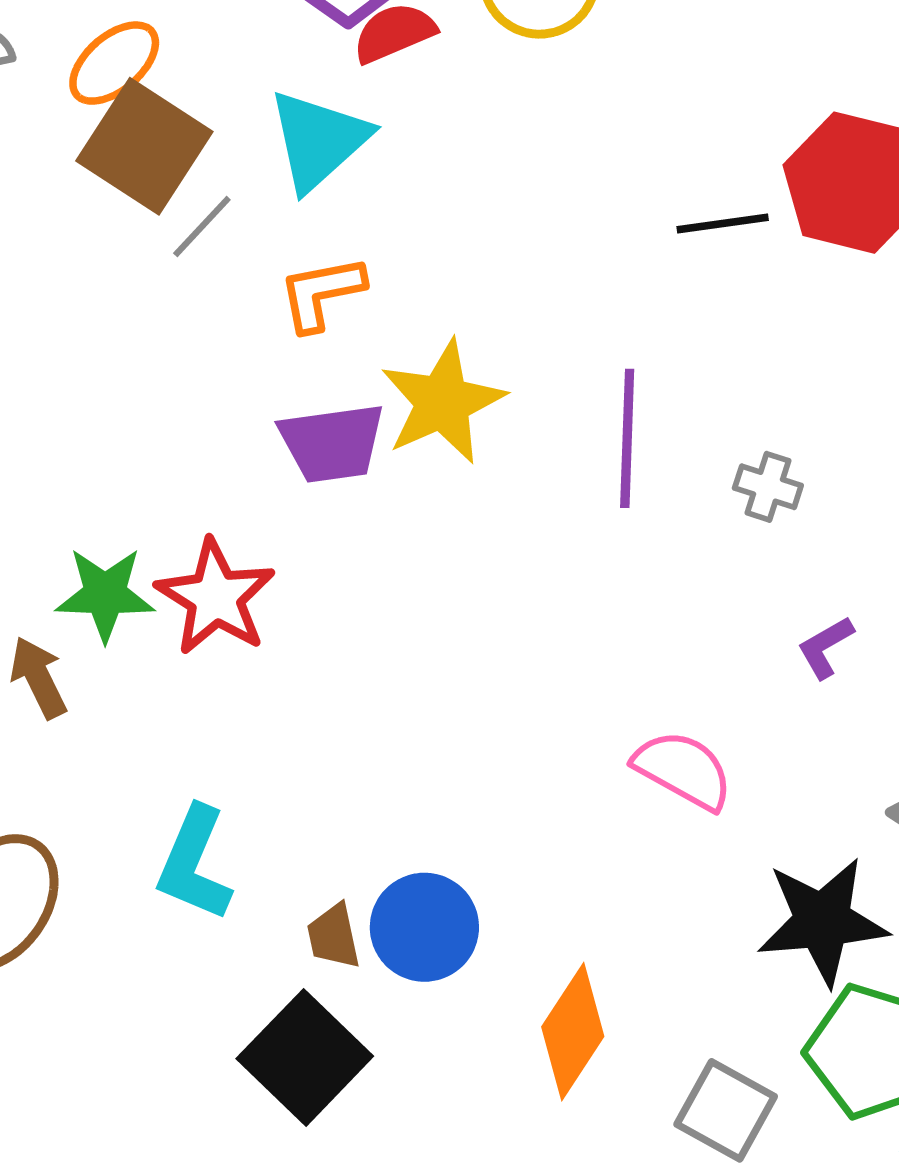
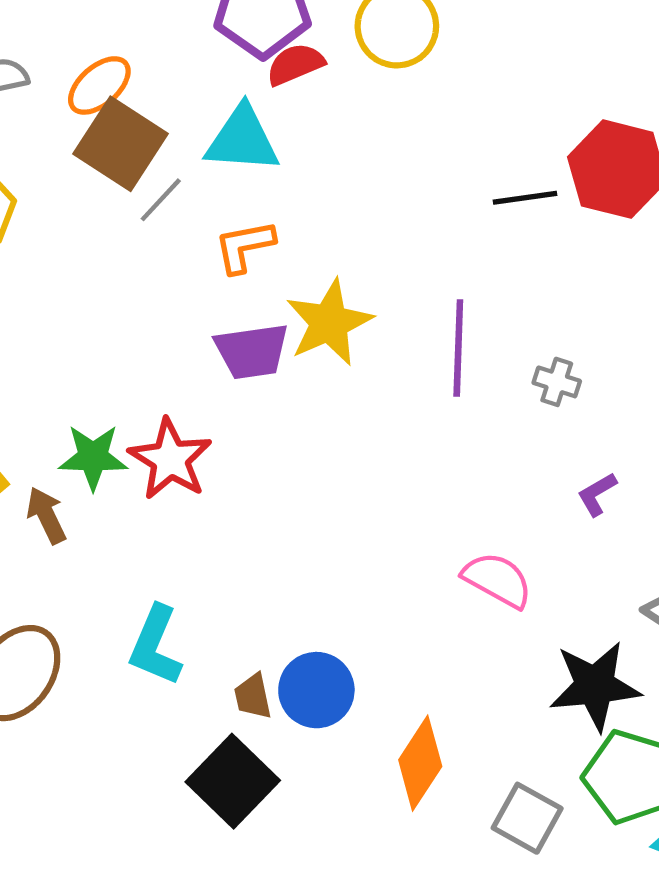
cyan triangle: (318, 140) -> (242, 139), turned 46

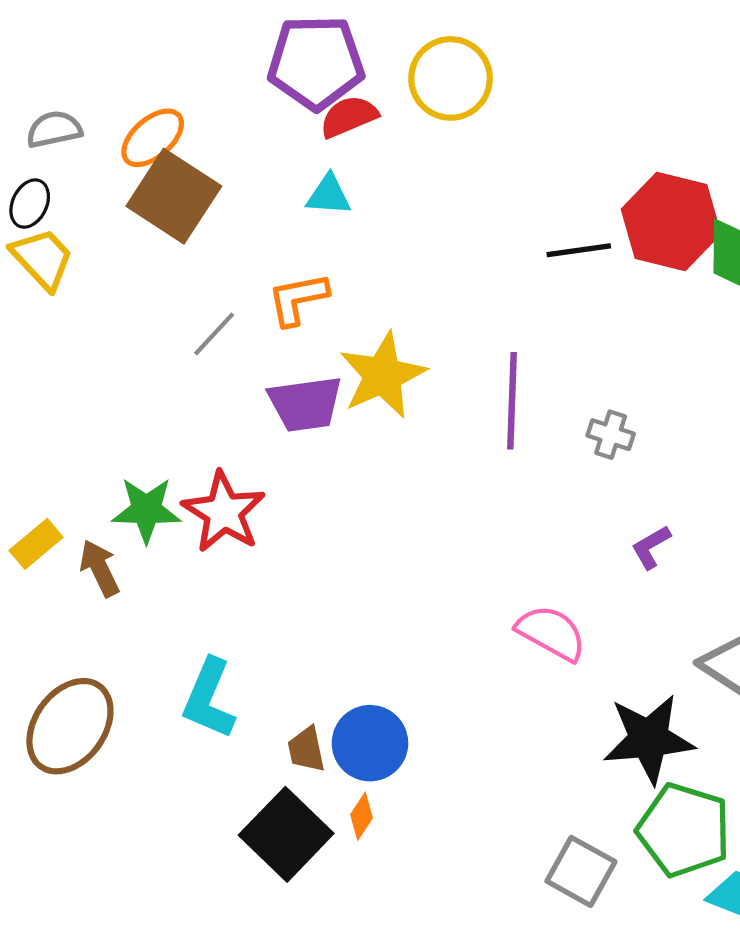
cyan triangle: (242, 139) -> (329, 195), moved, size x0.6
gray line: (161, 200) -> (214, 334), moved
orange diamond: (420, 763) -> (361, 816), moved, size x0.5

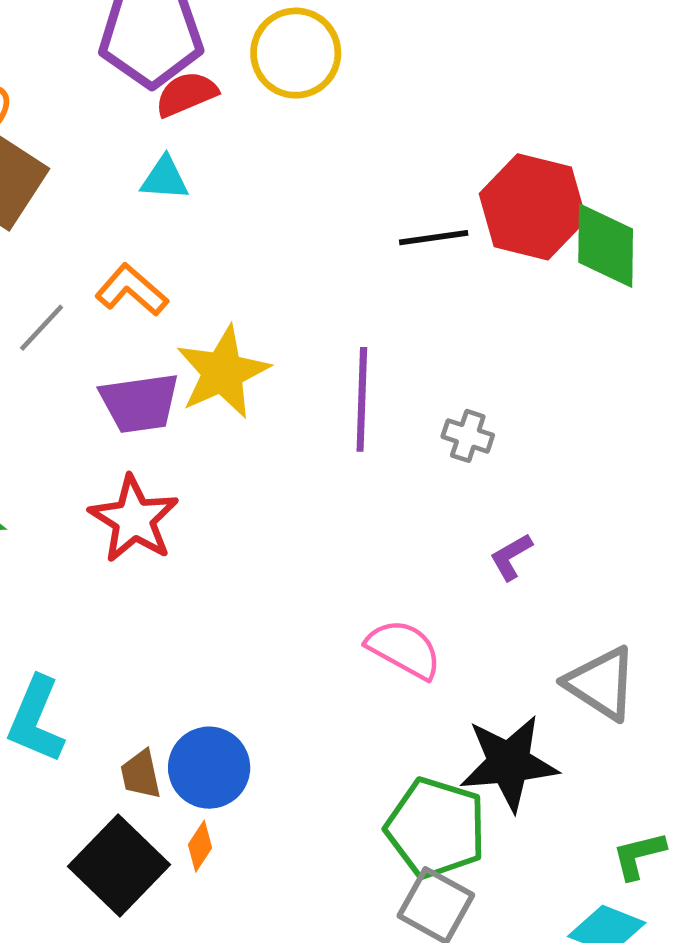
orange L-shape: (298, 299) -> (132, 290), turned 52
red star: (224, 512) -> (134, 519), moved
green pentagon: (684, 830) -> (436, 828), moved

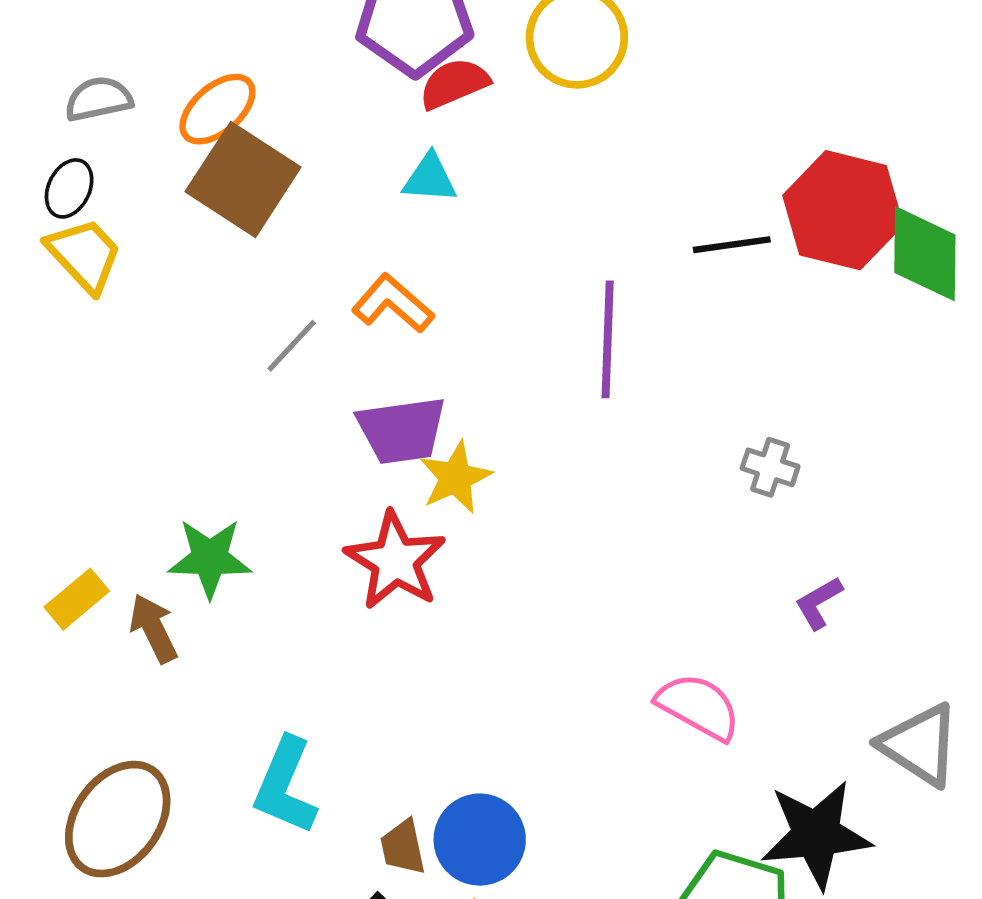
yellow star: (223, 372) -> (455, 478), moved, size x0.7
purple line: (362, 399) -> (608, 339), moved

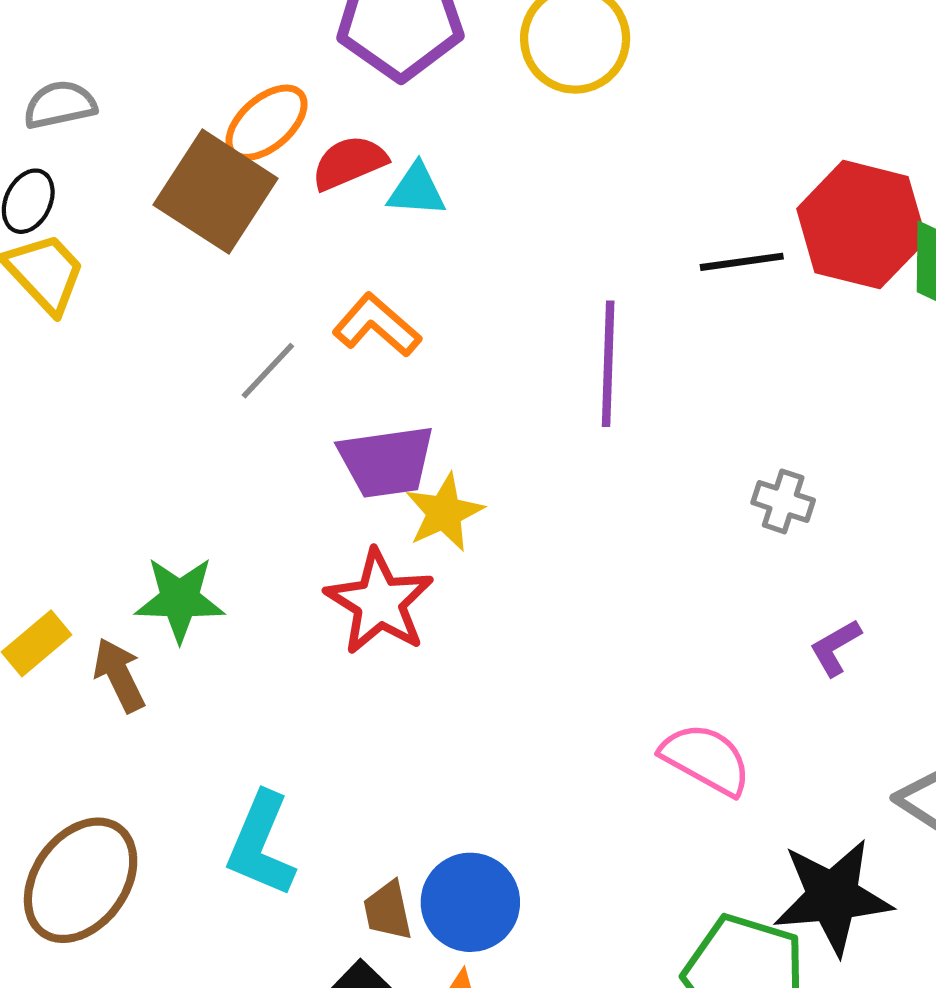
red semicircle: (454, 84) -> (349, 163), moved
orange ellipse: (217, 109) -> (267, 123), moved

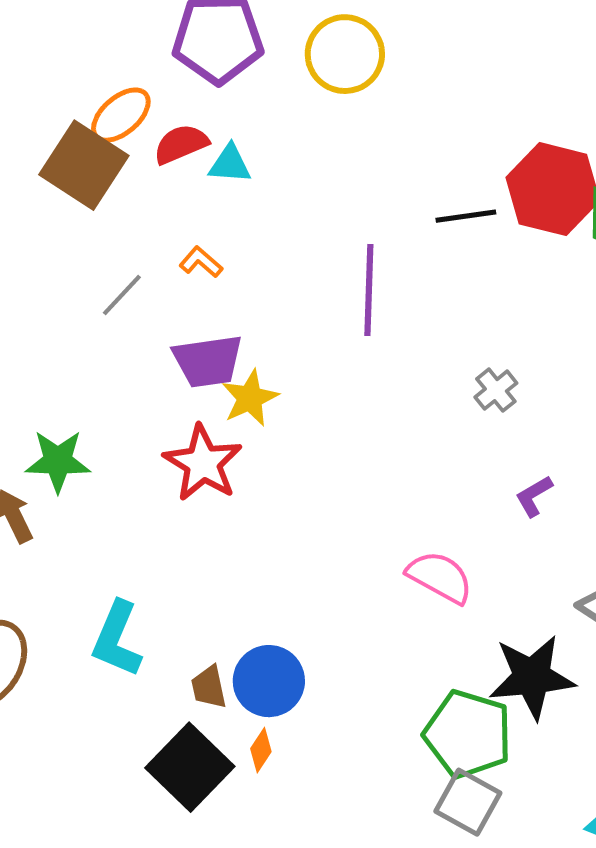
orange L-shape: (377, 325) -> (201, 262), size x0.7
gray cross: (783, 501) -> (496, 390), turned 33

